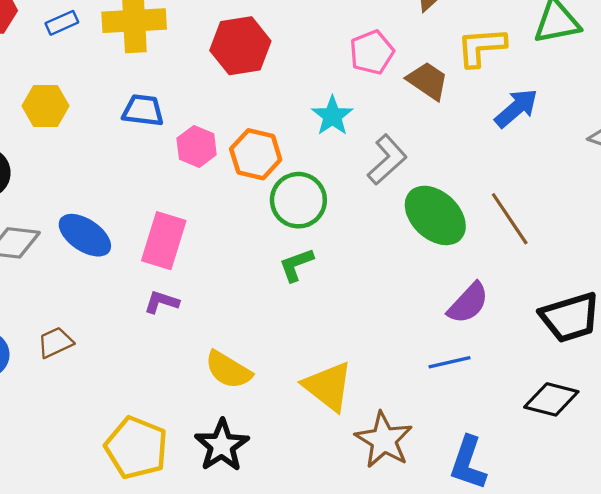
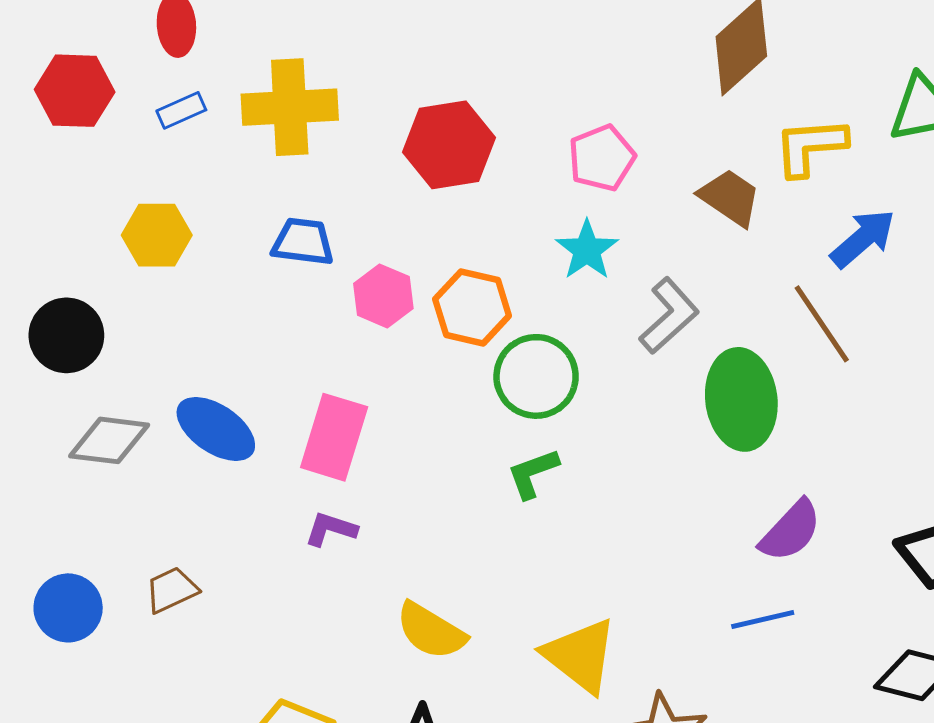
pink pentagon: (372, 52) -> (602, 158), moved
green ellipse: (435, 215) -> (741, 399), turned 40
brown line: (510, 219) -> (822, 324), moved

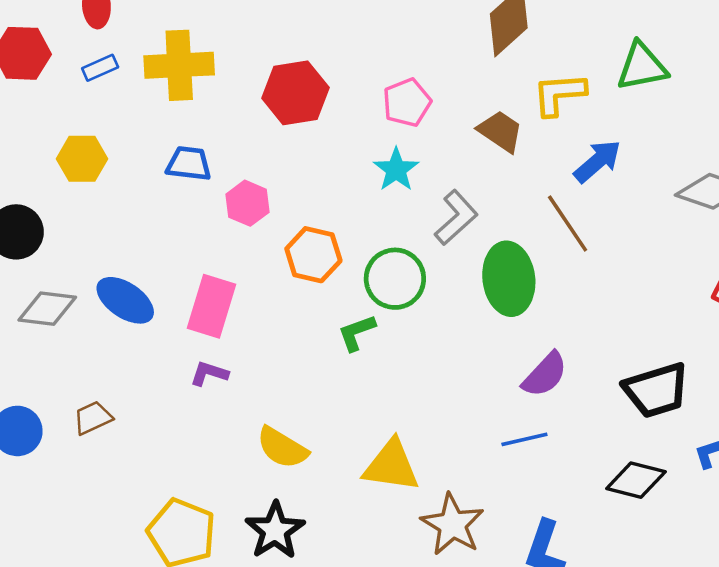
orange hexagon: (472, 307) -> (313, 255), moved
green circle: (536, 376) -> (395, 279), moved
yellow triangle: (580, 656) -> (391, 466), turned -30

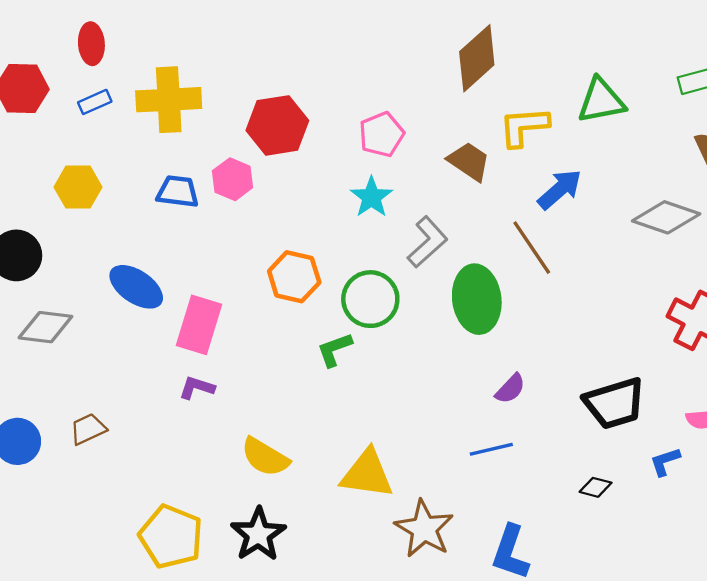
pink hexagon: (247, 203) -> (233, 179), moved
blue ellipse: (125, 300) -> (136, 287), moved
purple semicircle: (545, 375) -> (510, 389), size x0.7
black diamond: (636, 480) -> (596, 487), size x0.6

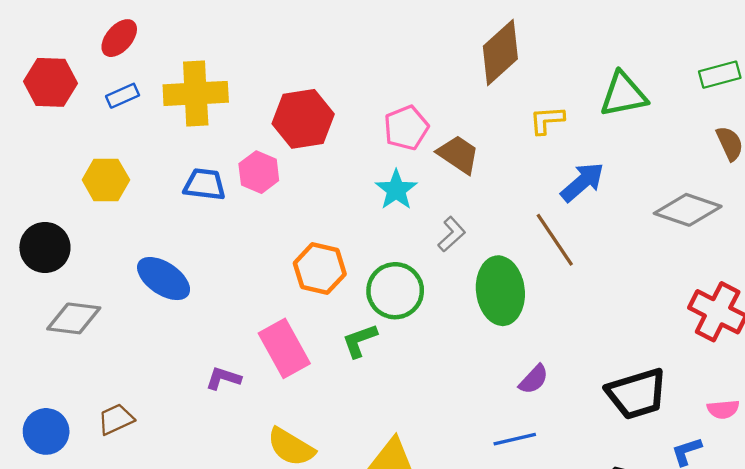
red ellipse: (91, 44) -> (119, 38), turned 45
yellow L-shape: (524, 127) -> (547, 120), size x0.7
brown trapezoid: (469, 161) -> (458, 154), moved
gray L-shape: (427, 242) -> (452, 234), size x0.7
pink rectangle: (199, 325) -> (284, 348), moved, turned -46

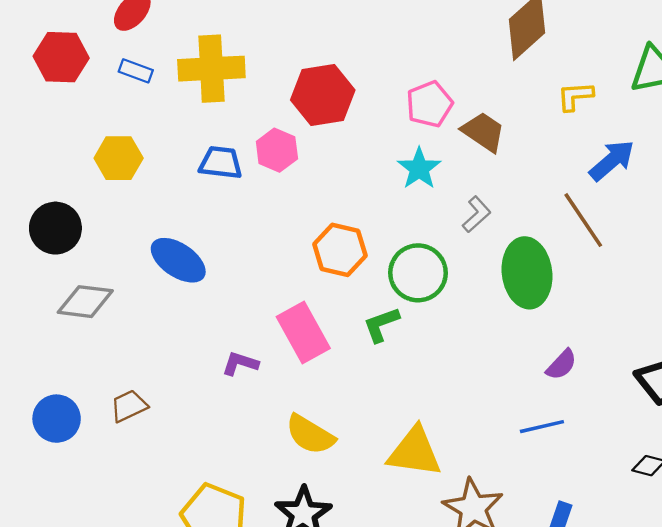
blue rectangle: (123, 96) -> (136, 71), turned 44

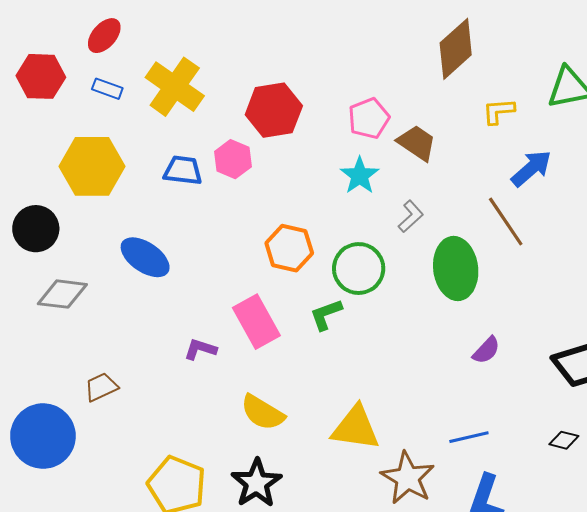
yellow cross: (211, 69) -> (175, 87), turned 38
yellow hexagon: (119, 158) -> (92, 166), size x1.5
blue circle: (57, 419) -> (43, 436), moved, size x1.5
blue line: (542, 427) -> (469, 437), moved

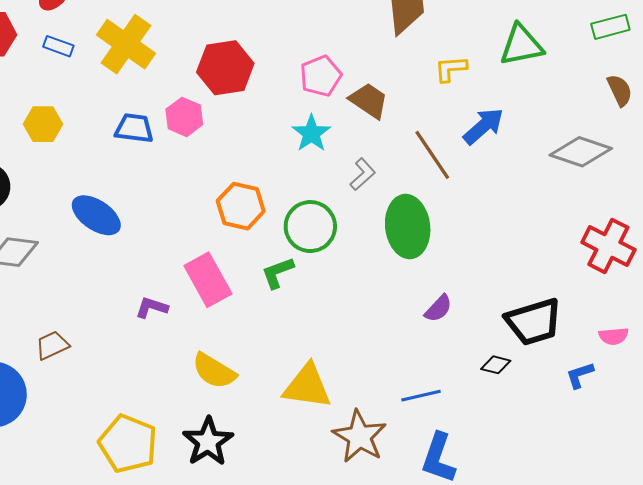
yellow hexagon: (92, 166) -> (43, 124), size x0.6
brown line: (506, 222) -> (432, 155), moved
black diamond: (564, 440) -> (496, 365), moved

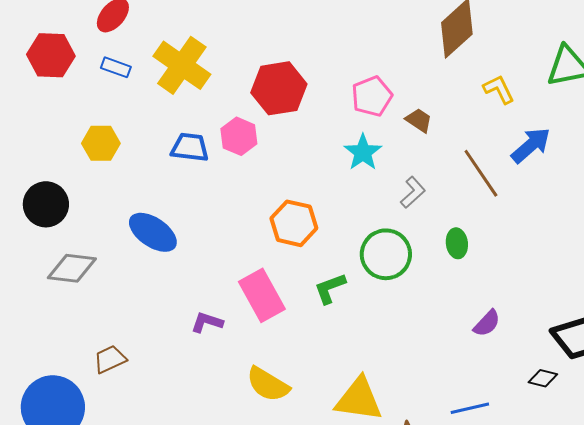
yellow L-shape: (451, 69) -> (499, 89), turned 68
brown trapezoid: (369, 101) -> (419, 120), size x0.7
green circle: (310, 227) -> (386, 254), moved
green ellipse: (408, 227) -> (457, 243), size x0.5

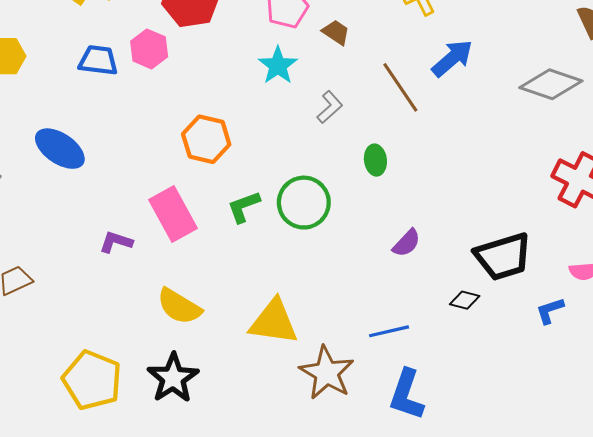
green circle: (386, 254) -> (304, 203), moved

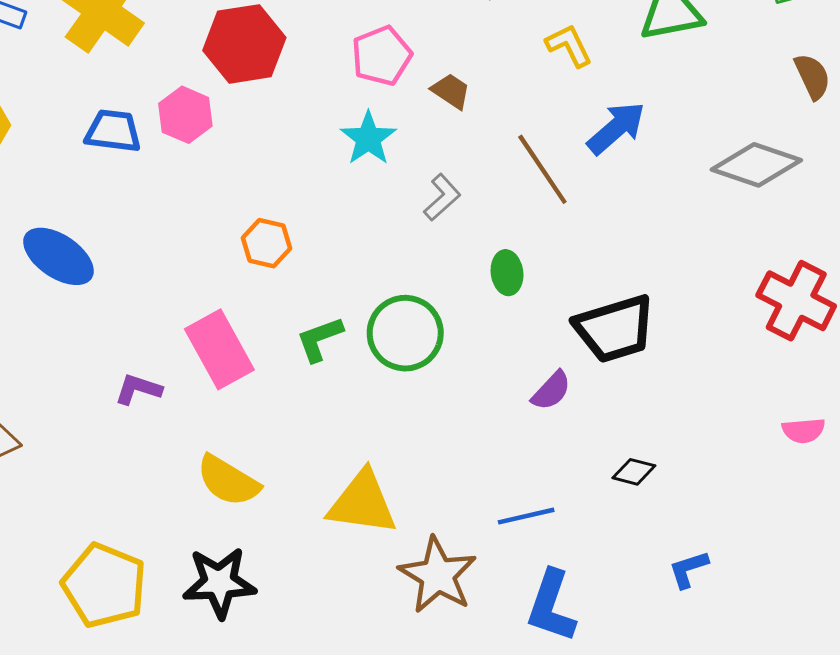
orange hexagon: (206, 139) -> (267, 243), size x0.7
black trapezoid: (503, 257) -> (615, 329), moved
blue L-shape: (550, 311) -> (688, 569), moved
black star: (173, 378) -> (219, 582), turned 30

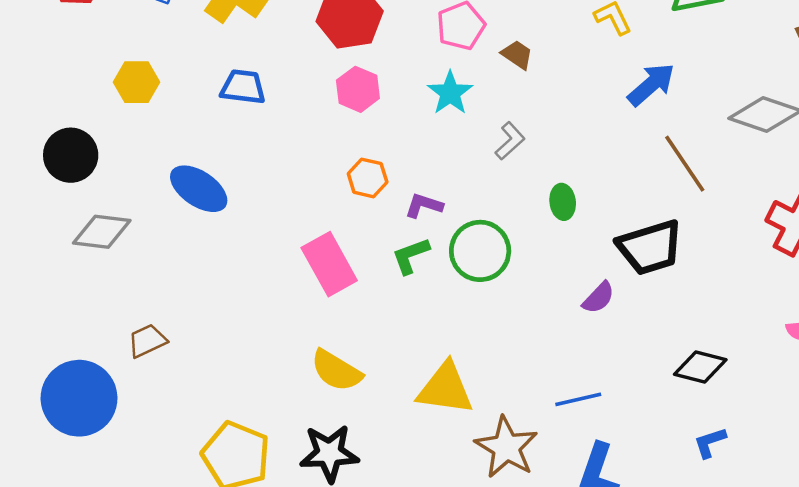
pink hexagon: (185, 115) -> (358, 89), moved
brown line: (542, 169) -> (685, 164), moved
purple L-shape: (138, 389) -> (424, 205), moved
black diamond: (634, 472) -> (700, 367), moved, size x1.5

